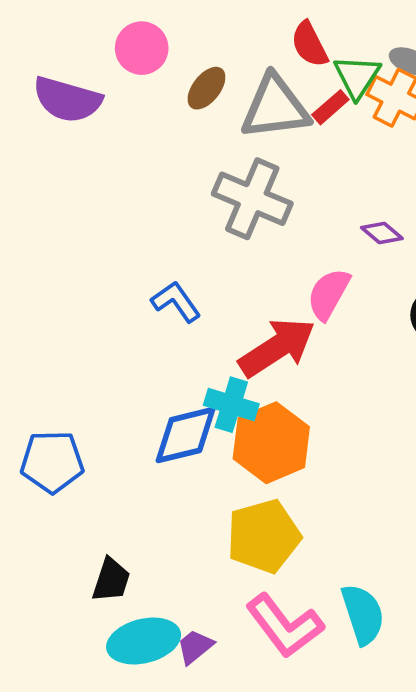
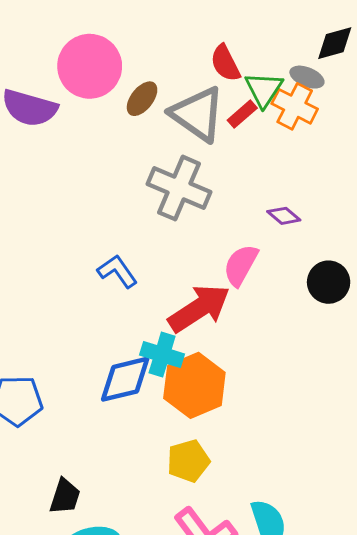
pink circle: (142, 48) -> (90, 66), size x1.5
gray triangle: (275, 107) -> (198, 114), turned 42
yellow pentagon: (264, 536) -> (188, 461), size x0.7

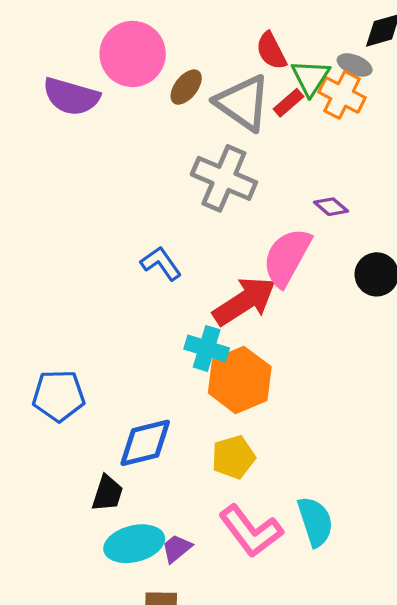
pink semicircle: (241, 265) -> (287, 257), size x1.4
blue diamond: (125, 379) -> (145, 443), moved

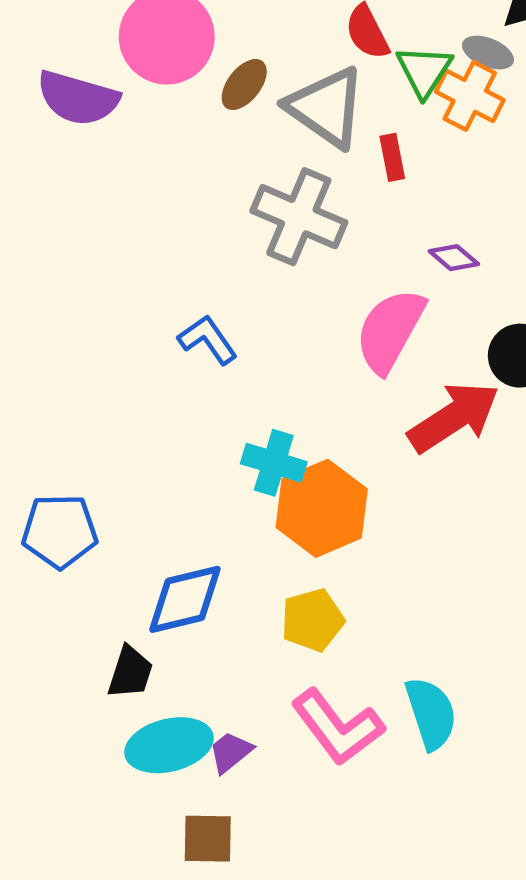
red rectangle: (288, 103) -> (392, 157), moved, turned -60
red arrow: (244, 301) -> (454, 417), moved

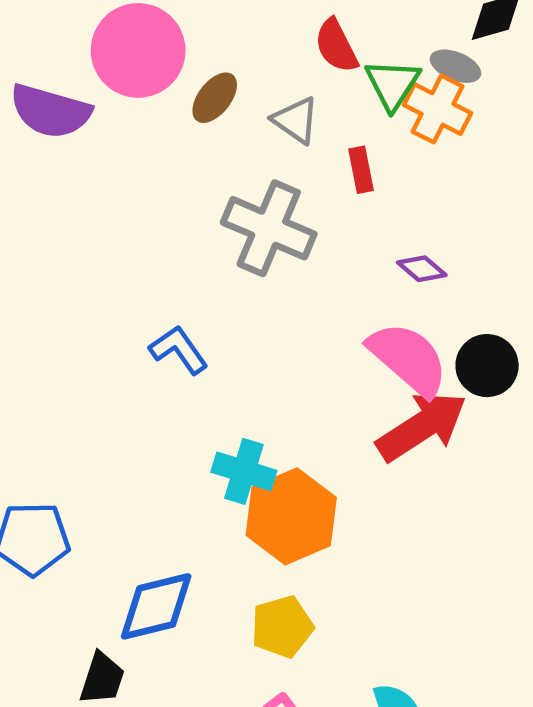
gray triangle: (326, 107) -> (296, 120), size x0.6
pink semicircle: (390, 331) -> (408, 359), moved, turned 102

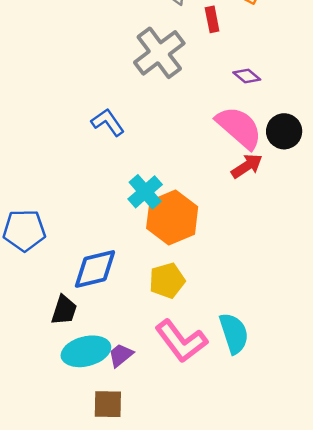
gray cross: (269, 228) -> (159, 53), turned 30
red arrow: (422, 426) -> (247, 166), size x0.6
cyan cross: (244, 471) -> (145, 192), turned 32

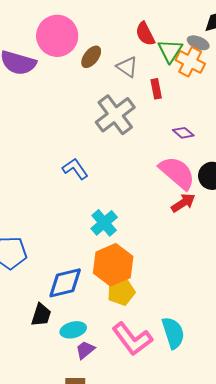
orange hexagon: (172, 218) -> (113, 265), moved
cyan ellipse: (86, 351) -> (73, 330), moved, size x0.7

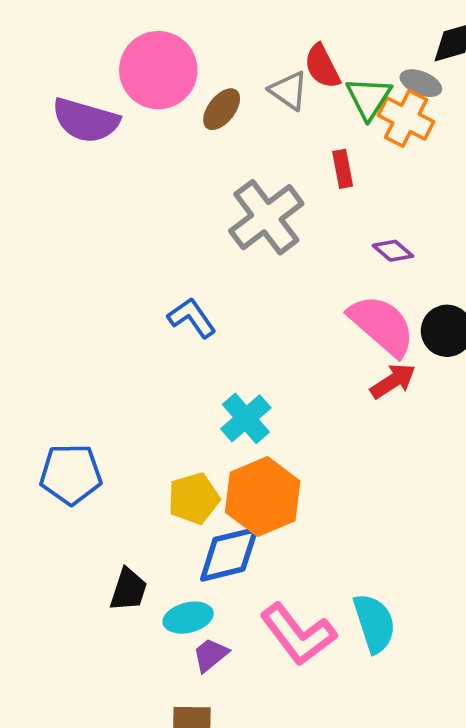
gray triangle: (127, 67) -> (289, 91), moved
blue diamond: (65, 283) -> (229, 554), moved
yellow pentagon: (121, 292) -> (194, 498), moved

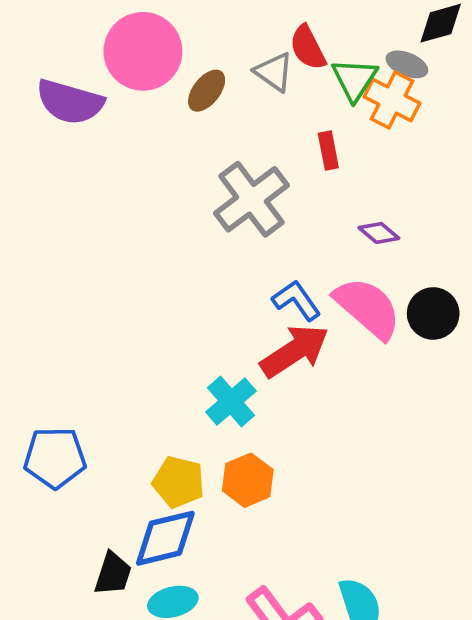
blue L-shape: (192, 318) -> (296, 300), moved
red arrow: (393, 381) -> (295, 351), moved, size x1.5
orange hexagon: (263, 497) -> (248, 480), size x0.7
yellow pentagon: (194, 498) -> (178, 482), turned 30
blue diamond: (229, 554) -> (165, 538), moved

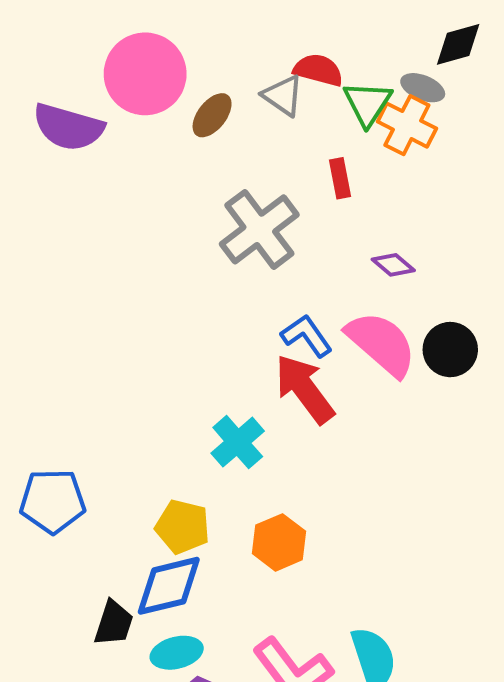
red semicircle: (308, 48) -> (318, 70), turned 132
red arrow: (295, 351) -> (305, 389), turned -94
orange hexagon: (248, 480) -> (279, 542), moved

